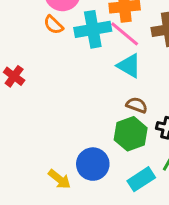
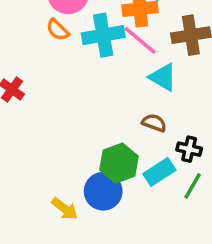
cyan triangle: (129, 66) -> (163, 77), moved
green hexagon: (131, 134) -> (119, 163), moved
cyan rectangle: (141, 179) -> (159, 172), moved

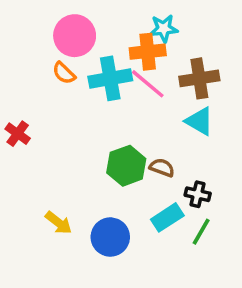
cyan triangle: (163, 77) -> (199, 121), moved
green hexagon: (119, 163) -> (126, 166), moved
yellow arrow: (65, 209) -> (59, 223), moved

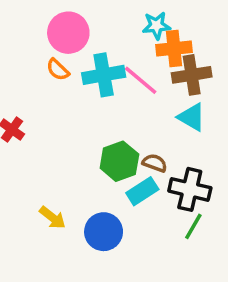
orange cross: (148, 52) -> (174, 48), moved
black cross: (198, 194) -> (190, 189), size x1.6
cyan rectangle: (167, 217) -> (142, 191), moved

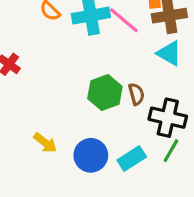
brown semicircle: (155, 163) -> (136, 94), turned 55
cyan rectangle: (142, 191) -> (132, 158), moved

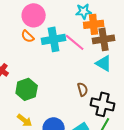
green hexagon: (105, 93) -> (27, 89), moved

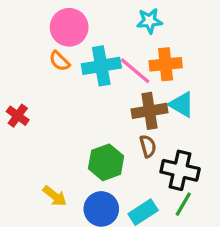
orange cross: (94, 24) -> (166, 64), moved
brown cross: (104, 39) -> (149, 111), moved
green hexagon: (27, 89) -> (106, 162), moved

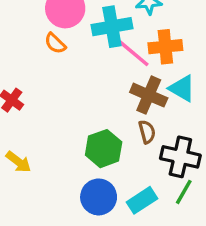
cyan cross: (101, 66) -> (112, 27), moved
brown cross: (149, 111) -> (149, 95), turned 32
yellow arrow: (55, 196) -> (18, 162), moved

